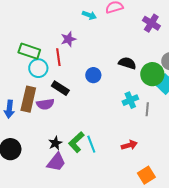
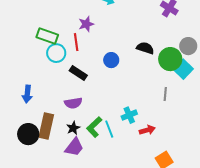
brown rectangle: (28, 99) -> (46, 126), moved
cyan cross: (130, 100) -> (129, 115), moved
purple semicircle: (45, 104) -> (73, 103), moved

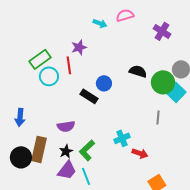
green rectangle: (47, 36) -> (40, 59), turned -55
black rectangle: (78, 73) -> (89, 96), moved
cyan line: (109, 129) -> (86, 176), moved
red arrow: (147, 130) -> (140, 153), turned 35

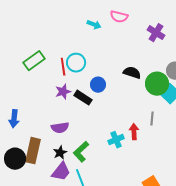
pink semicircle: (125, 15) -> (119, 17), turned -150
purple star: (79, 47) -> (63, 92), moved
cyan circle: (49, 76) -> (76, 63), moved
red arrow: (140, 153) -> (134, 132), moved, turned -112

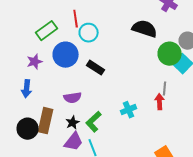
red line: (63, 67) -> (76, 19), moved
black semicircle: (132, 73) -> (145, 29), moved, size x1.4
blue circle: (98, 85) -> (66, 55), moved, size x1.6
purple star: (63, 92) -> (35, 62), moved
red arrow: (134, 132) -> (160, 102), moved

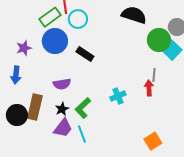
green rectangle: (47, 31) -> (50, 17), moved

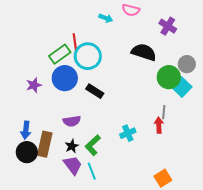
cyan circle: (78, 19) -> (88, 56), size x1.4
blue arrow: (16, 75) -> (26, 130), moved
purple trapezoid: (63, 128) -> (73, 165), turned -75

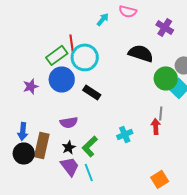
cyan arrow: (106, 18) -> (103, 19), turned -72

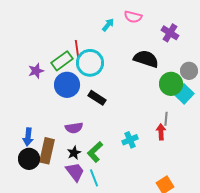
purple star: (31, 86) -> (36, 71), moved

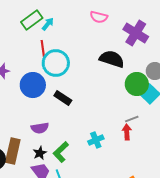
cyan arrow: (108, 25) -> (48, 24), moved
purple cross: (170, 33) -> (136, 33), size x1.4
green rectangle: (62, 61) -> (32, 20), moved
gray line: (166, 119) -> (132, 119), turned 64

